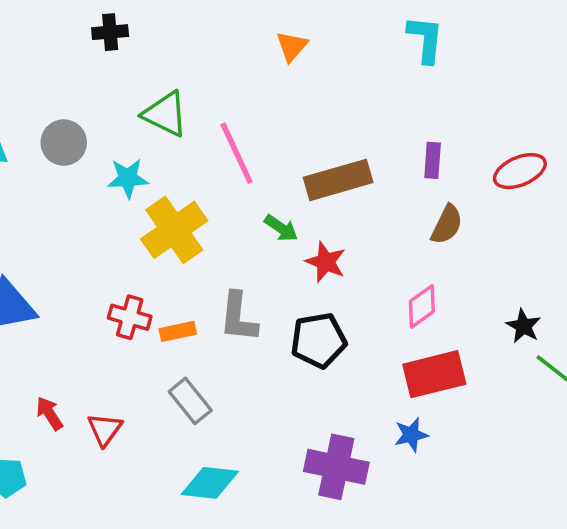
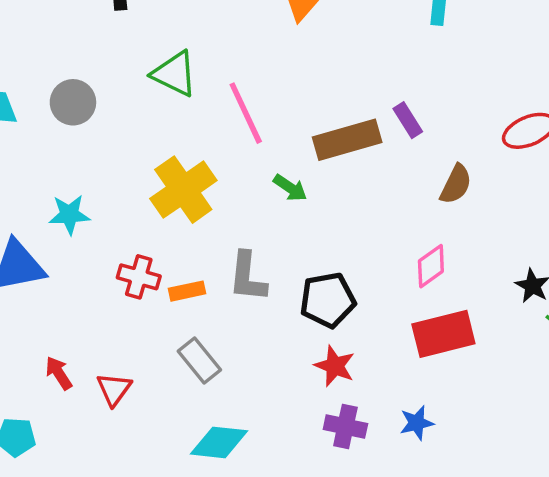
purple rectangle: (433, 160) -> (408, 120), moved, turned -36
cyan star: (128, 178) -> (69, 215), moved
red star: (326, 262) -> (335, 366), moved
blue star: (411, 435) -> (417, 423), moved
purple cross: (336, 467) -> (345, 426), size x0.7

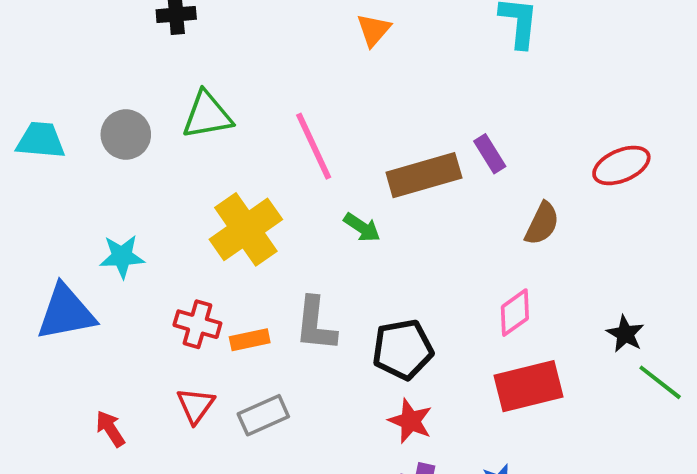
green triangle: (174, 74) -> (207, 115), moved, turned -36
gray rectangle: (199, 361) -> (263, 415), turned -75
red triangle: (114, 389) -> (196, 406), moved

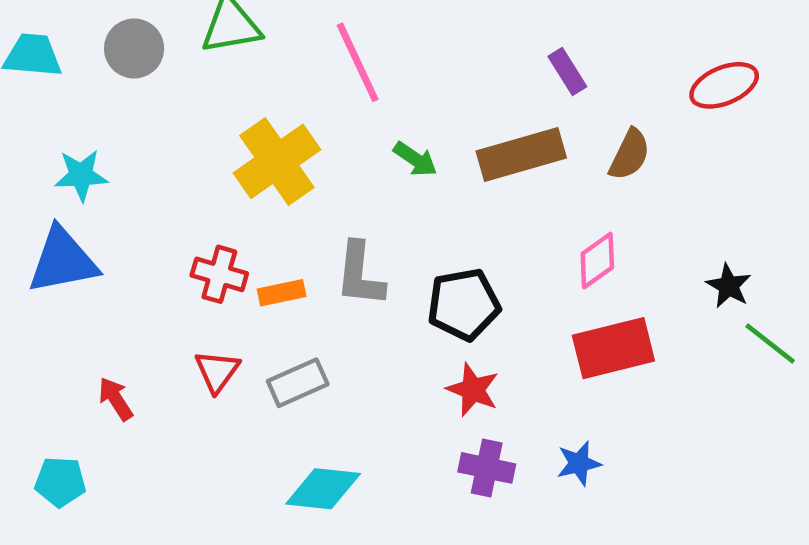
brown rectangle: (424, 175) -> (521, 155), moved
cyan star: (122, 256) -> (81, 175), moved

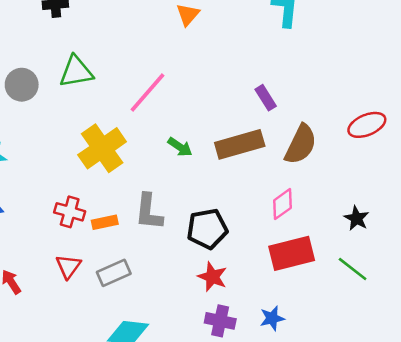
pink line: (358, 62) -> (148, 92), turned 66
red ellipse: (724, 85) -> (367, 125), moved
brown semicircle: (630, 155) -> (301, 144), size x1.4
green line: (770, 344) -> (353, 269), moved

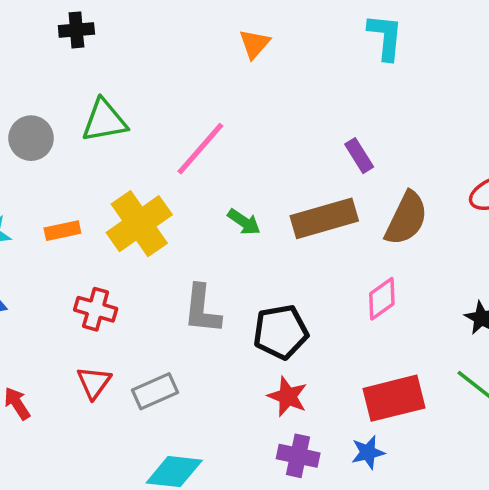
orange rectangle: (105, 222) -> (62, 231), moved
red rectangle: (292, 253) -> (394, 398), moved

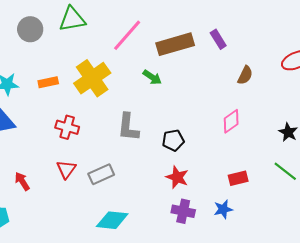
brown rectangle: (324, 218) -> (175, 44), moved
brown semicircle: (406, 218) -> (245, 75), size x0.6
black pentagon: (281, 332) -> (173, 140), size x0.7
red rectangle: (394, 398) -> (238, 178), size x0.6

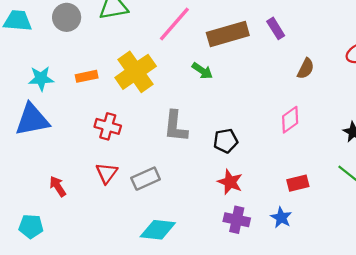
blue star: (223, 209) -> (281, 218), turned -30

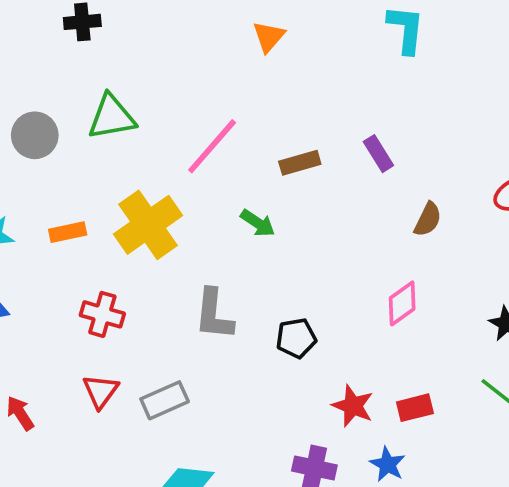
brown rectangle: (228, 34) -> (300, 163), size x0.6
red star: (230, 182) -> (353, 406), moved

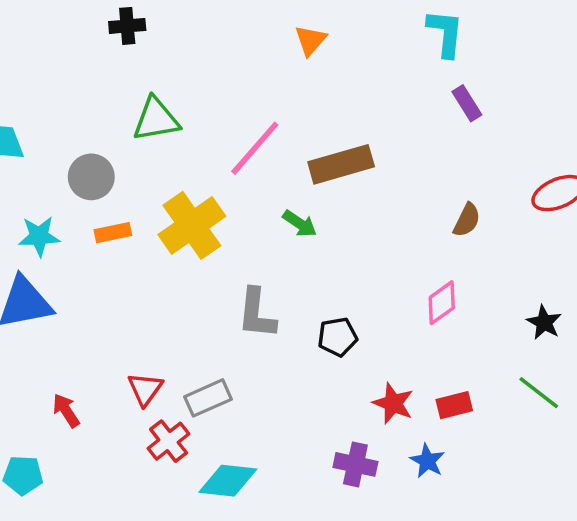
gray circle: (35, 135) -> (91, 177), moved
purple rectangle: (378, 154) -> (467, 103), moved
brown rectangle: (300, 163) -> (341, 164), size x1.6
red cross: (102, 314) -> (169, 441), moved, turned 36

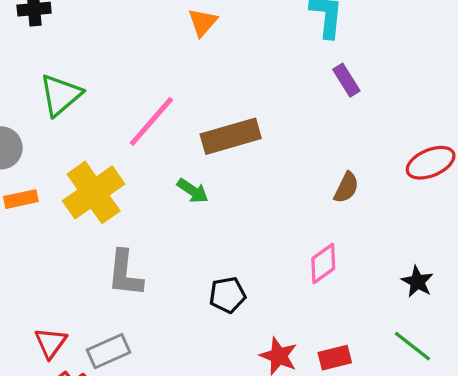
green triangle: (156, 119) -> (61, 95), turned -30
gray L-shape: (257, 313) -> (125, 273), moved

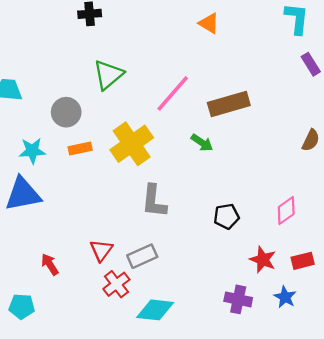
orange triangle: (203, 22) -> (209, 23), turned -40
pink diamond: (323, 264) -> (286, 210), moved

